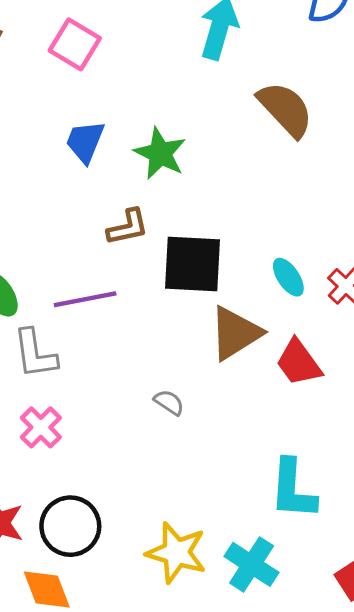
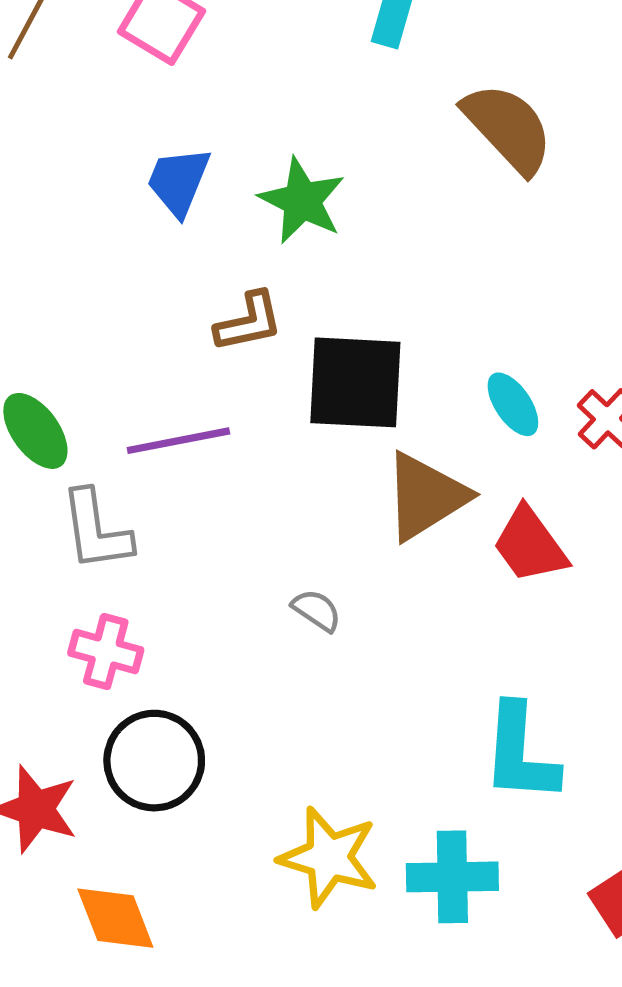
pink cross: (41, 427) -> (106, 652), turned -30
black circle: (70, 526) -> (154, 761), moved
cyan cross: (252, 564) -> (452, 877), turned -34

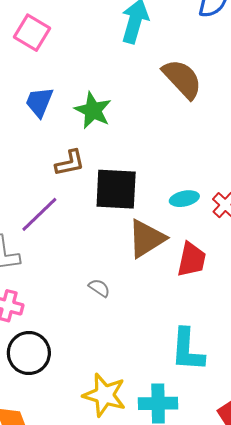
cyan ellipse: (513, 404) -> (184, 199), turned -68
purple line: (178, 441) -> (39, 214), turned -33
red trapezoid: (530, 545) -> (192, 260), turned -132

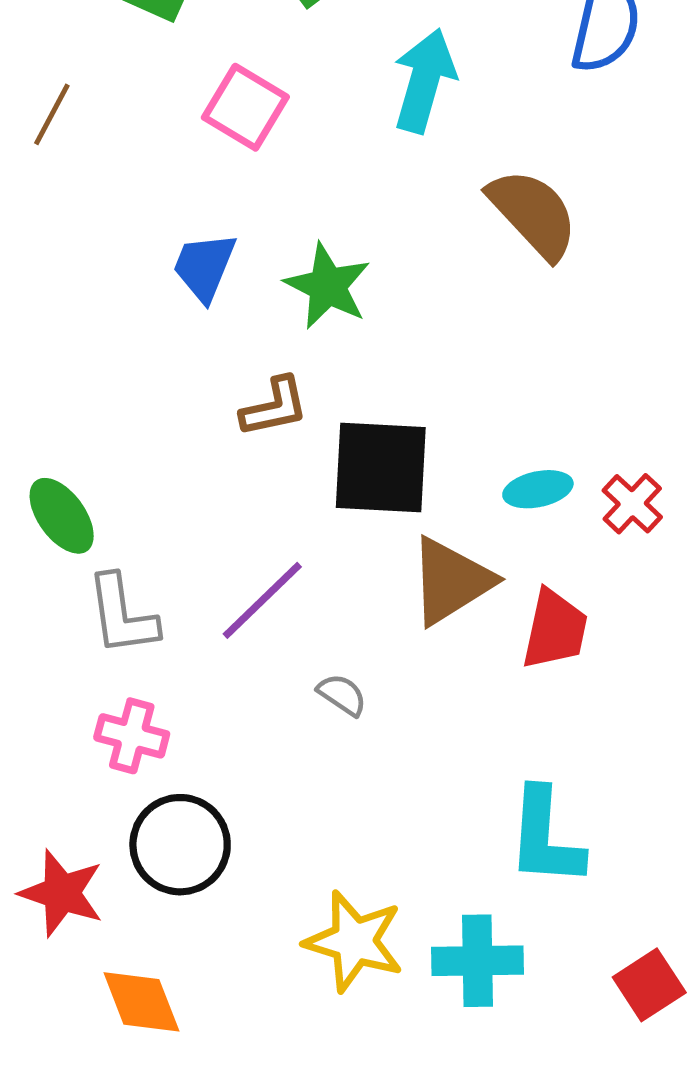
pink square: (32, 33) -> (245, 107), moved
purple line: (39, 214) -> (262, 600), moved

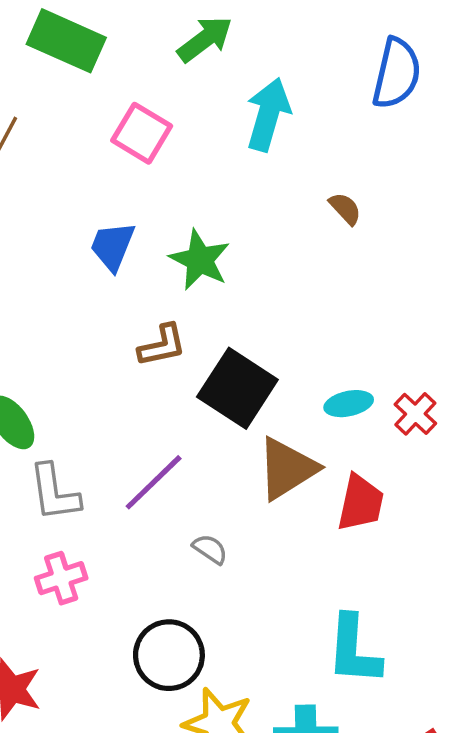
brown semicircle: (533, 214) -> (345, 209), size x0.5
black square: (381, 467) -> (237, 388), turned 30
pink cross: (132, 736) -> (61, 578), turned -33
black circle: (180, 845) -> (169, 655), moved

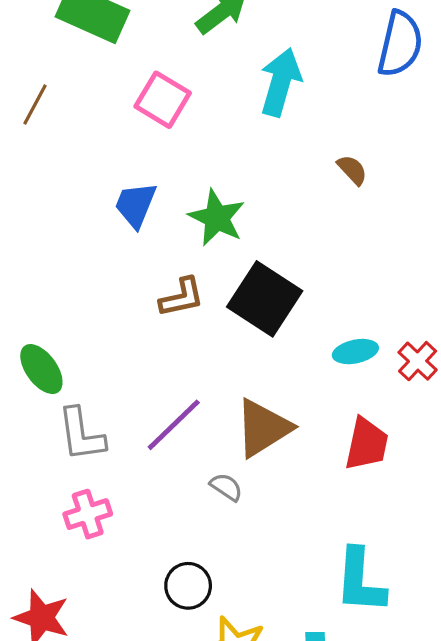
black square: (237, 388) -> (265, 299), moved
brown triangle: (287, 469) -> (263, 428), moved
black circle: (169, 655) -> (188, 586), size x0.7

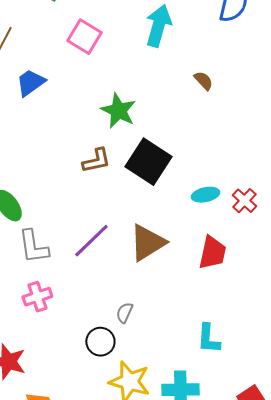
blue trapezoid: (135, 205) -> (30, 83), moved, turned 32
gray semicircle: (226, 487) -> (124, 313), moved, turned -100
cyan L-shape: (360, 581) -> (208, 339), size x0.7

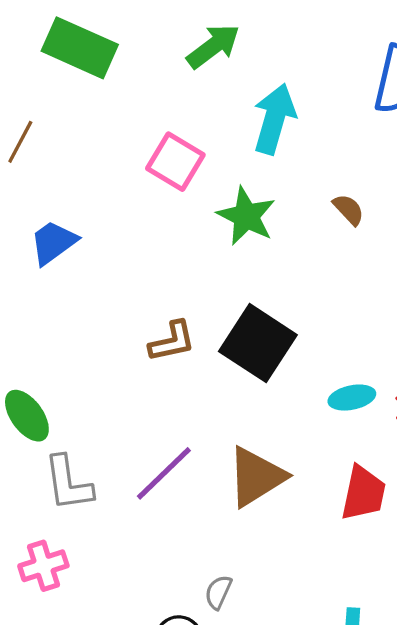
pink square: (84, 37) -> (175, 162), moved
blue trapezoid: (30, 83) -> (53, 242), moved
green star: (118, 111) -> (246, 216), moved
pink cross: (37, 297) -> (43, 566), moved

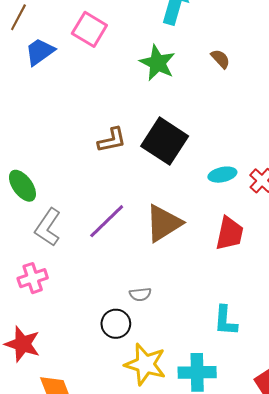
pink square: (175, 162) -> (89, 29), moved
blue trapezoid: (53, 242) -> (40, 52), moved
gray L-shape: (68, 483) -> (48, 227), turned 42
gray semicircle: (218, 592) -> (140, 294), turned -120

